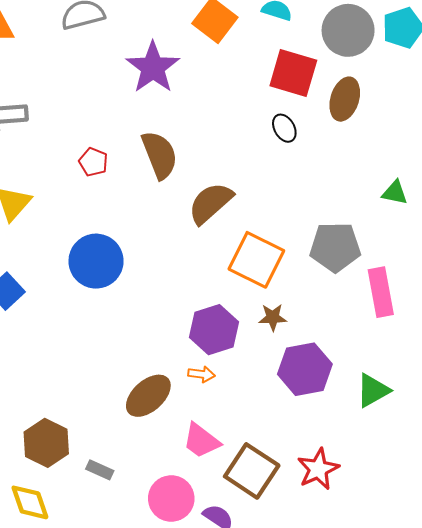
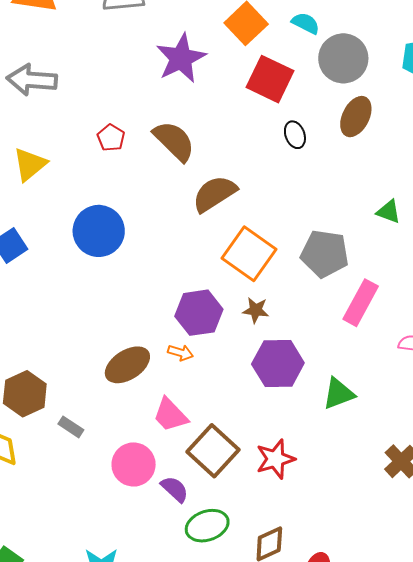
gray circle: (348, 30) -> (343, 58), moved
red square: (293, 73) -> (270, 79), moved
brown semicircle: (160, 155) -> (174, 141), turned -33
pink rectangle: (381, 292) -> (361, 303), turned 30

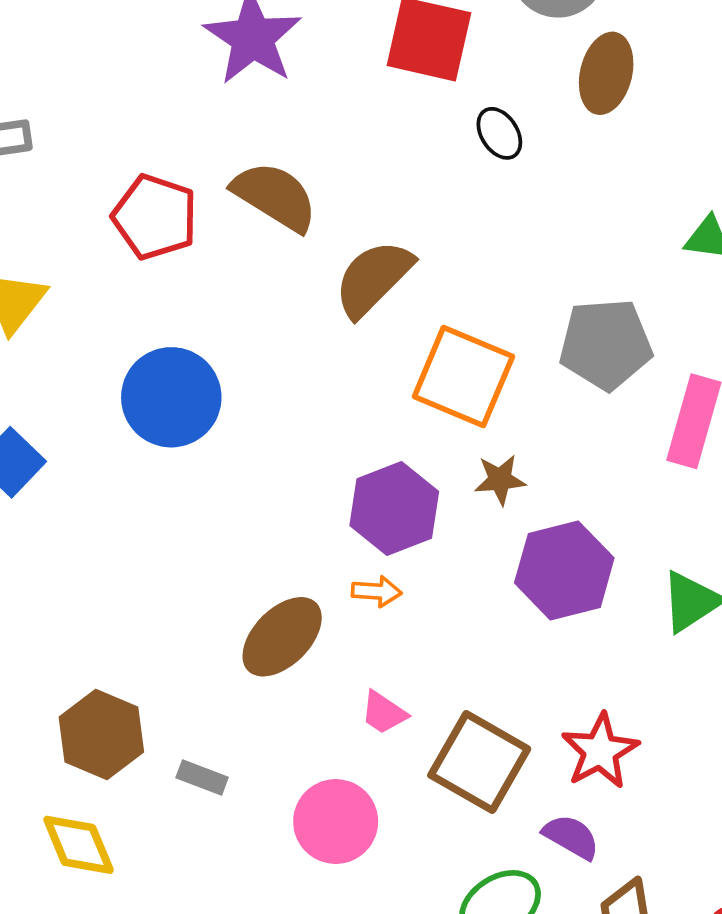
red pentagon: (111, 138) -> (155, 217), size x1.6
pink trapezoid: (170, 415) -> (384, 713), size x0.7
purple semicircle: (175, 489) -> (571, 837), moved

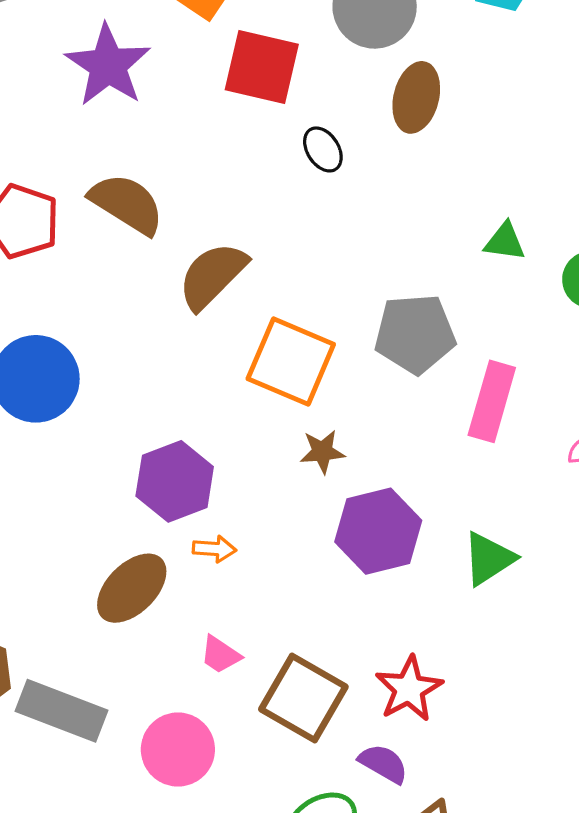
purple hexagon: (394, 509) -> (175, 481), moved
gray rectangle: (202, 778) -> (61, 711), size x2.0

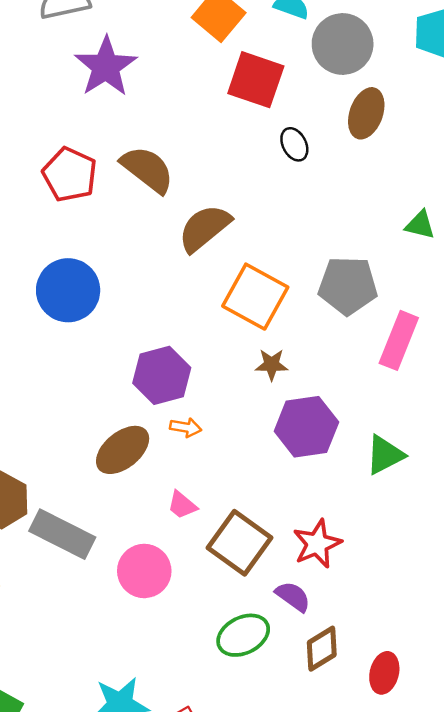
purple star: (108, 65) -> (106, 67), moved

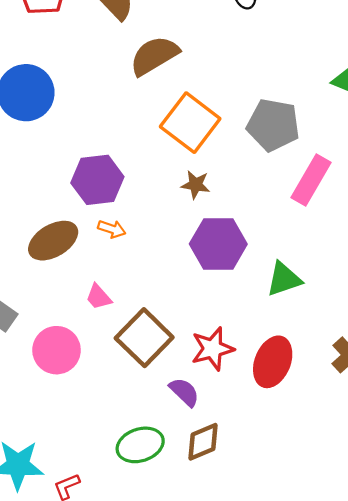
green ellipse: (243, 635) -> (140, 445), moved
red ellipse: (384, 673) -> (273, 362), moved, size x1.4

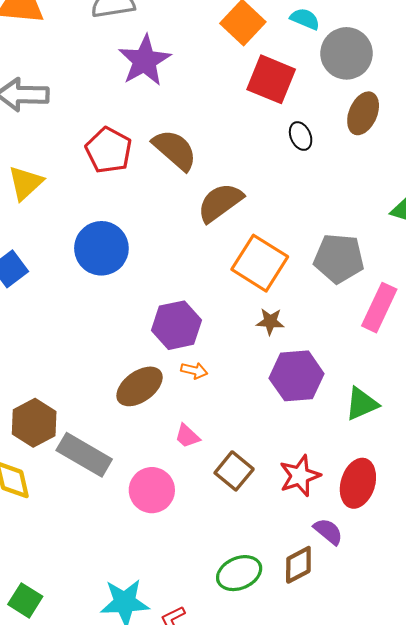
brown square: (144, 338) -> (234, 471), size x0.7
purple semicircle: (184, 392) -> (328, 531), moved

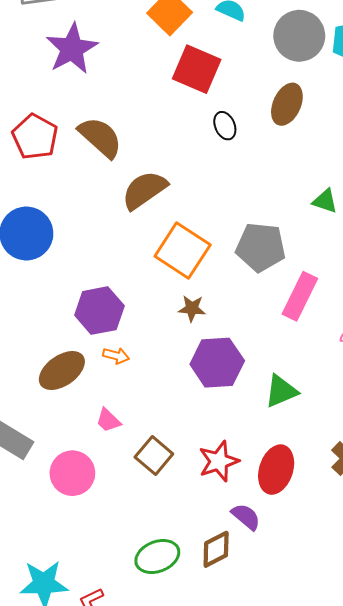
gray circle: (347, 53) -> (299, 36), moved

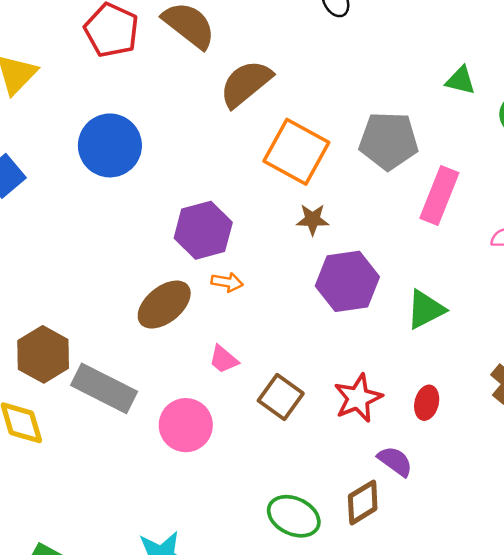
red ellipse: (276, 470) -> (427, 403), size x0.6
green ellipse: (157, 556) -> (294, 516), turned 51

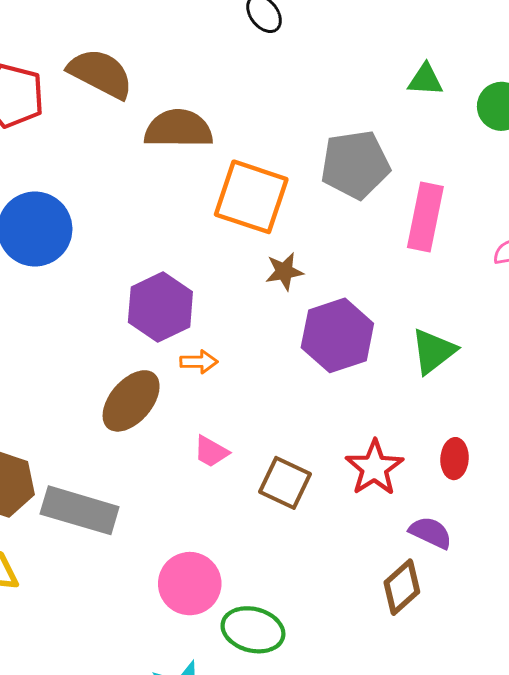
brown semicircle: (246, 84) -> (178, 129), turned 50
pink circle: (186, 425) -> (190, 584), moved
green ellipse: (294, 516) -> (253, 630), moved

